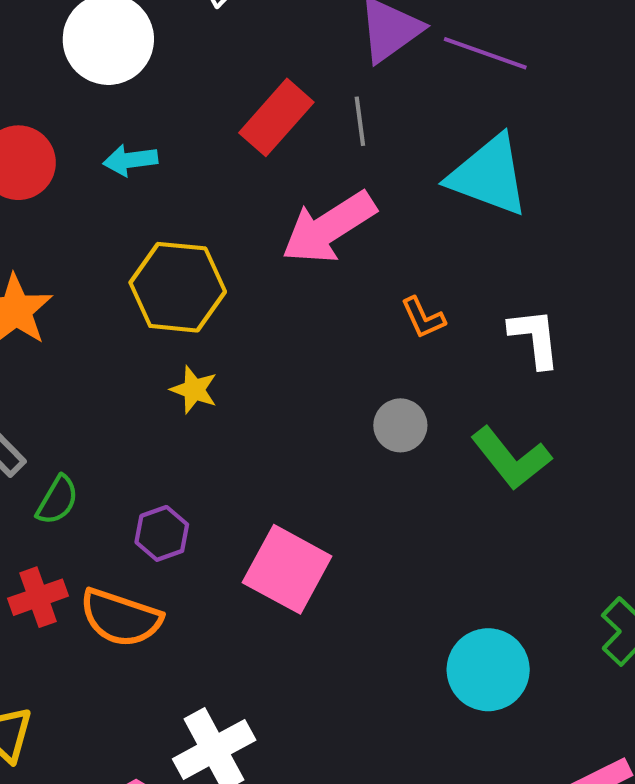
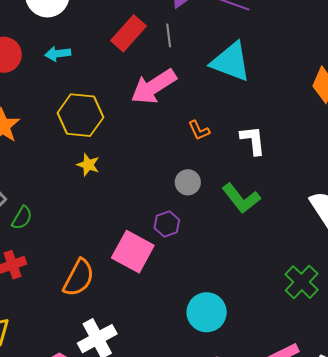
purple hexagon: (162, 533) -> (167, 224), moved
orange semicircle: (121, 618) -> (79, 278), moved, turned -81
cyan circle: (488, 670) -> (207, 312), moved

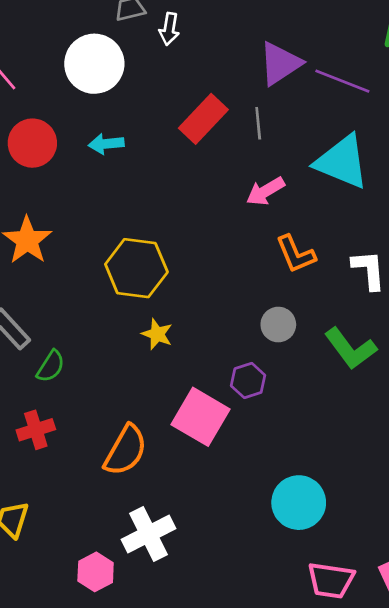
pink arrow: (153, 87) -> (265, 191), moved, size x0.6
yellow hexagon: (80, 115) -> (136, 268), moved
orange L-shape: (199, 130) -> (296, 254), size x1.4
yellow star: (88, 165) -> (157, 334), moved

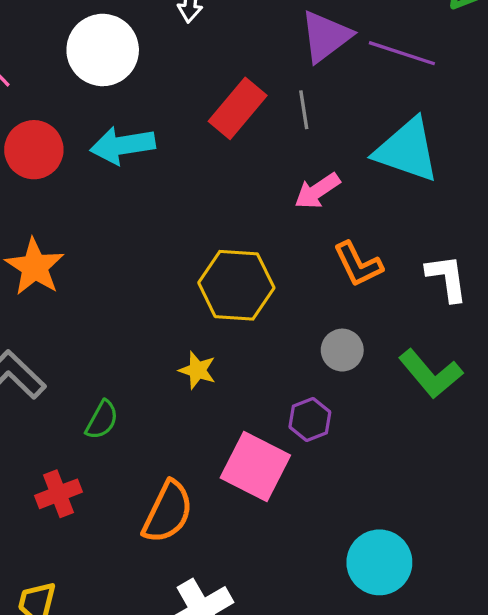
cyan arrow: (106, 144) -> (123, 145), size x1.5
yellow hexagon: (136, 268) -> (236, 285), moved
green semicircle: (51, 366) -> (102, 420), moved

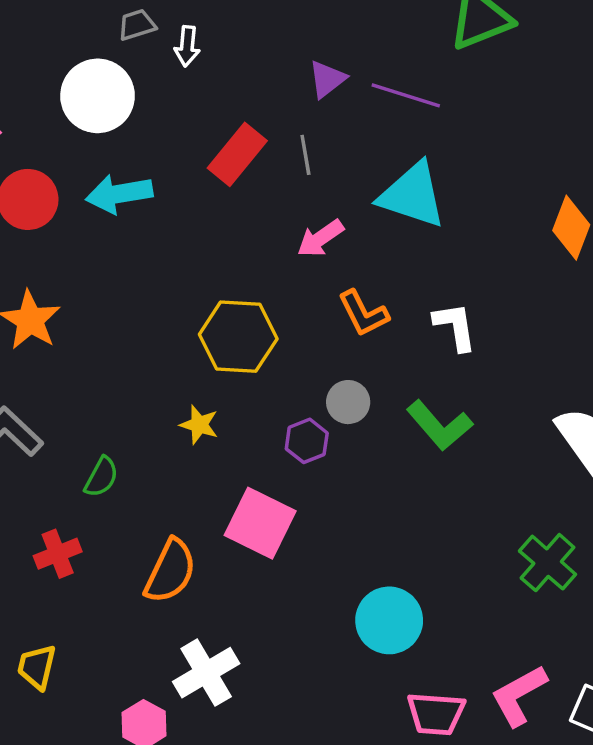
purple triangle: (326, 36) -> (327, 79), size x0.7
purple hexagon: (310, 419) -> (307, 441), moved

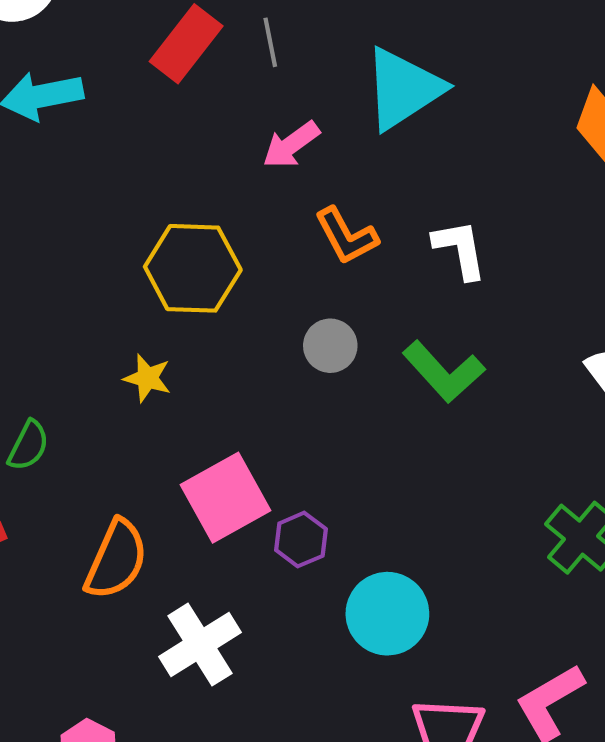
cyan triangle: (412, 195) -> (403, 89), turned -50
purple hexagon: (307, 441) -> (301, 540), moved
pink square: (260, 523) -> (225, 498), turned 36
white cross: (206, 673) -> (200, 645), moved

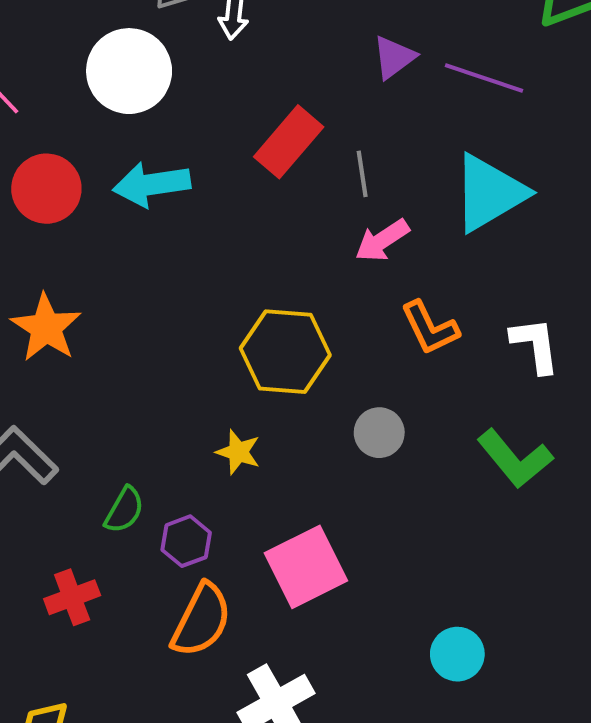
gray line: (270, 42) -> (362, 174), moved
gray circle: (330, 346) -> (379, 433), moved
purple hexagon: (301, 540) -> (186, 541), moved
cyan circle: (387, 614) -> (457, 654), moved, size x0.7

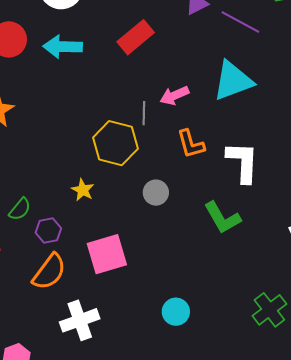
gray line: (362, 174) -> (144, 113), moved
white L-shape: (535, 345) -> (243, 162), size x1.4

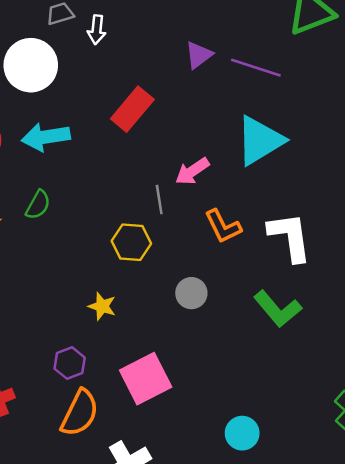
yellow hexagon: (115, 143) -> (131, 242), size x0.7
green semicircle: (20, 209) -> (38, 205), moved

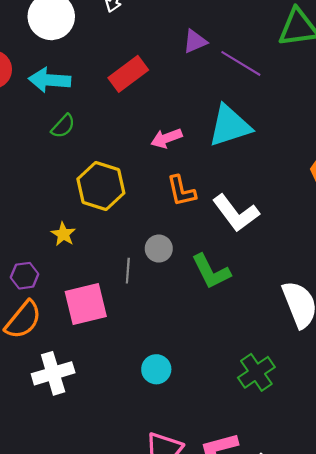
gray line: (159, 200) -> (128, 271), moved
green semicircle: (38, 205) -> (63, 126), moved
white L-shape: (290, 237) -> (236, 213), turned 138
yellow hexagon: (131, 242) -> (101, 186), size x1.4
gray circle: (191, 293) -> (159, 249), moved

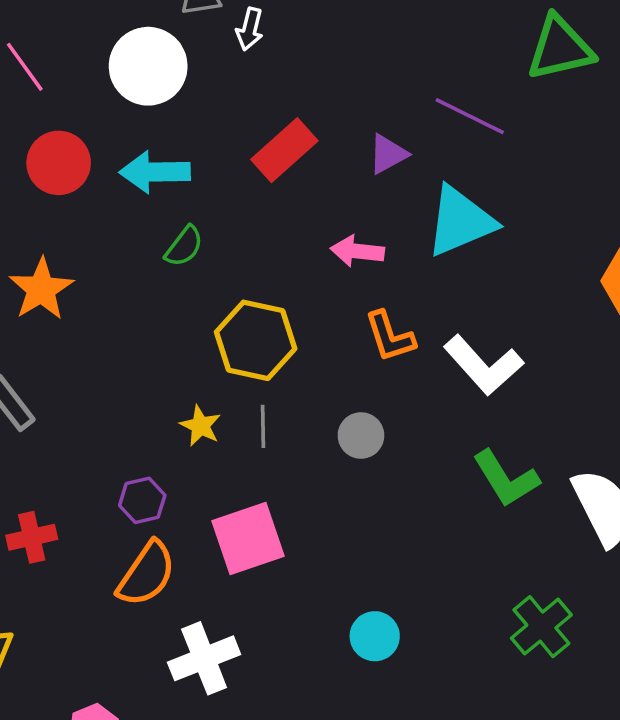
purple triangle: (195, 41) -> (388, 154), moved
pink arrow: (166, 138) -> (357, 251), turned 32
gray line: (128, 271) -> (263, 426), moved
green L-shape: (211, 271) -> (506, 479), moved

